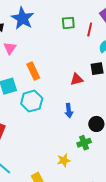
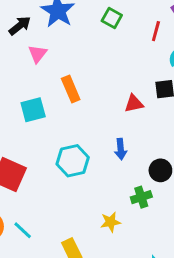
green square: (68, 23) -> (112, 18), moved, turned 32
cyan hexagon: (32, 101) -> (73, 161), moved

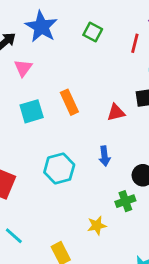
orange rectangle: (71, 89) -> (69, 102), moved
cyan square: (33, 110) -> (32, 111), moved

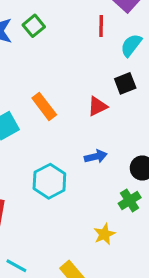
green square: (93, 32) -> (34, 26), moved, turned 36
blue arrow: (105, 156) -> (96, 157), turned -84

